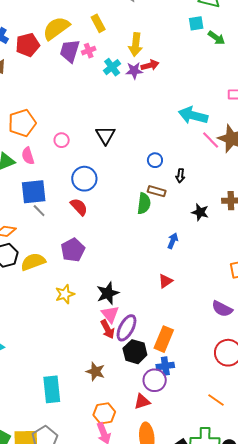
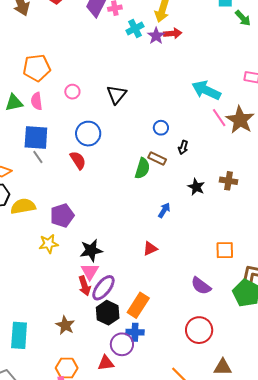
purple star: (134, 71) -> (156, 36), turned 30
purple pentagon: (73, 250) -> (62, 216), moved

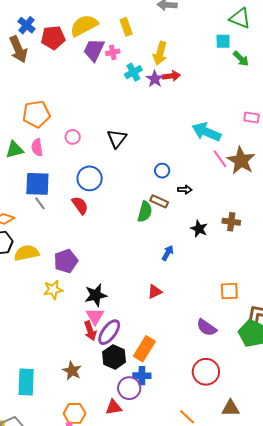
black arrow: (183, 147) -> (185, 190), turned -104

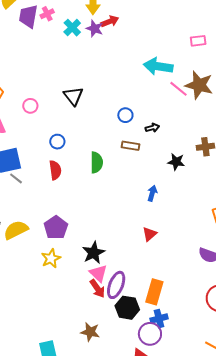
blue circle: (90, 178) -> (57, 142), size x0.6
red semicircle: (80, 205) -> (55, 170), turned 42
green semicircle: (145, 212) -> (97, 162), moved

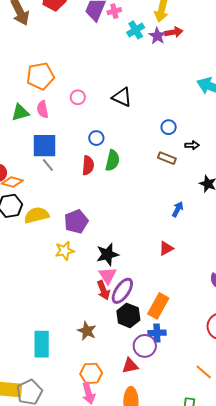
black triangle: (73, 96) -> (122, 97), turned -40
green semicircle: (97, 162) -> (112, 160), moved

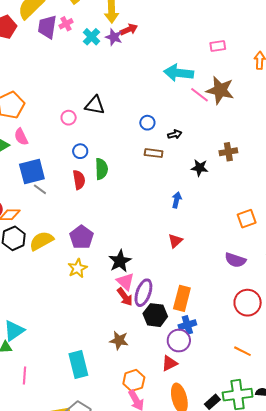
pink circle: (78, 97) -> (69, 118), moved

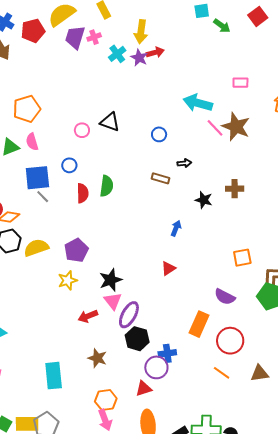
blue circle: (147, 123) -> (159, 134), moved
blue circle: (80, 151) -> (69, 165), moved
red arrow: (125, 297) -> (88, 316), moved, turned 96
orange rectangle: (182, 298) -> (199, 324), moved
orange line: (242, 351) -> (222, 373), moved

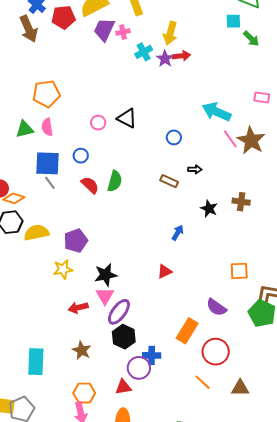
red semicircle: (83, 193) -> (90, 185), turned -54

